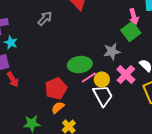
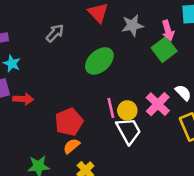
gray star: (112, 52) -> (132, 25), moved
green ellipse: (80, 65) -> (99, 61), moved, turned -35
pink line: (89, 78) -> (111, 108), turned -70
red arrow: (13, 80) -> (23, 99), moved, turned -56

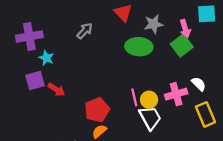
green ellipse: (99, 61) -> (139, 47), moved, turned 45
red arrow: (23, 99) -> (56, 90), turned 30
pink cross: (158, 104) -> (176, 94), turned 30

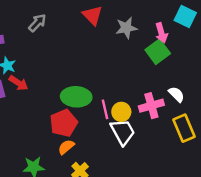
cyan square: (207, 14) -> (185, 17), turned 30
gray arrow: (85, 31) -> (37, 23), moved
green ellipse: (139, 47) -> (76, 97), moved
red arrow: (56, 90) -> (19, 83), moved

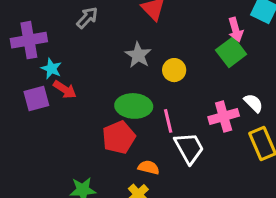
gray star: (126, 28) -> (138, 55), moved, turned -30
yellow circle: (121, 112) -> (174, 70), moved
orange semicircle: (66, 147) -> (149, 167), moved, turned 54

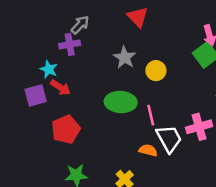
purple cross: (29, 40) -> (70, 44), moved, size x0.7
pink cross: (224, 116) -> (199, 127), moved
red pentagon: (119, 137) -> (66, 129), moved
orange semicircle: (149, 167) -> (148, 150), moved

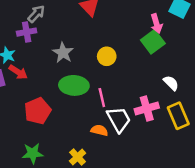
gray star: (125, 58) -> (63, 53), moved
red pentagon: (66, 129) -> (38, 111), moved

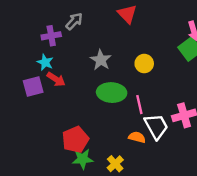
purple cross: (27, 32) -> (51, 36), moved
red pentagon: (38, 111) -> (75, 140), moved
green star: (33, 153) -> (83, 159), moved

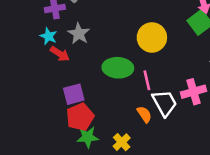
gray star: (101, 60) -> (79, 34), moved
yellow circle: (144, 64) -> (152, 37), size x1.5
purple square: (33, 86) -> (74, 94), moved
orange semicircle: (137, 137) -> (144, 114), turned 42

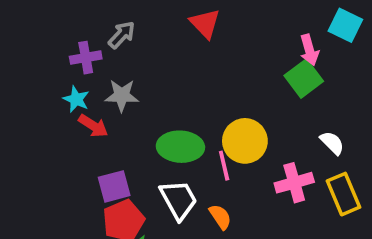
gray star: (79, 34) -> (122, 95), turned -30
yellow circle: (152, 37) -> (245, 141), moved
white trapezoid: (164, 103) -> (179, 200), moved

